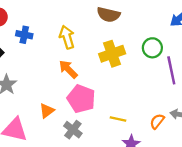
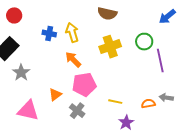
blue cross: (24, 35) -> (49, 34), moved
pink pentagon: (81, 99) -> (84, 85), turned -30
orange semicircle: (157, 121) -> (148, 104), turned 40

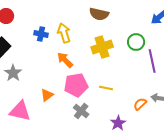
yellow line: (115, 102) -> (106, 88), moved
orange semicircle: (148, 104) -> (140, 104), turned -32
gray cross: (77, 111) -> (81, 111), moved

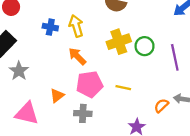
green circle: (136, 42) -> (145, 46), moved
gray cross: (81, 111) -> (83, 113), moved, turned -35

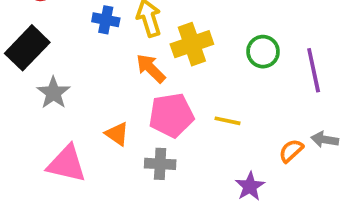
yellow cross: (119, 42) -> (192, 44), moved
orange triangle: (57, 95) -> (117, 134), turned -48

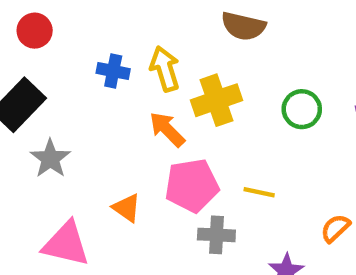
gray cross: (160, 164) -> (216, 235), moved

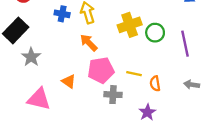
yellow cross: (216, 100) -> (130, 25), moved
orange semicircle: (335, 228) -> (155, 84), moved, turned -56

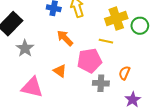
orange arrow: (89, 43) -> (65, 38), moved
yellow line: (134, 74) -> (106, 41), moved
orange semicircle: (155, 84) -> (124, 73), moved, turned 32

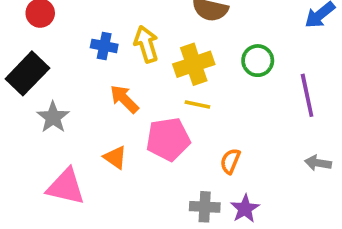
yellow cross: (116, 19) -> (194, 64), moved
green circle: (140, 26) -> (258, 61), moved
gray cross: (101, 83) -> (205, 207), moved

